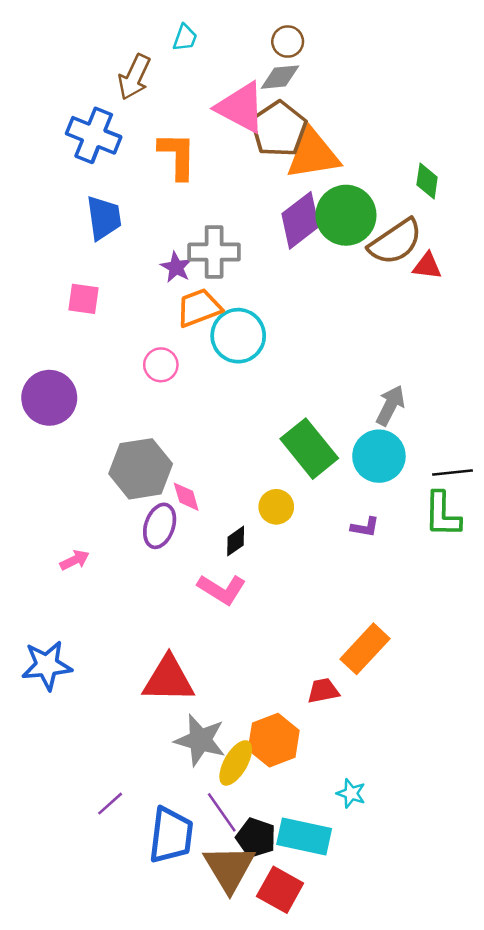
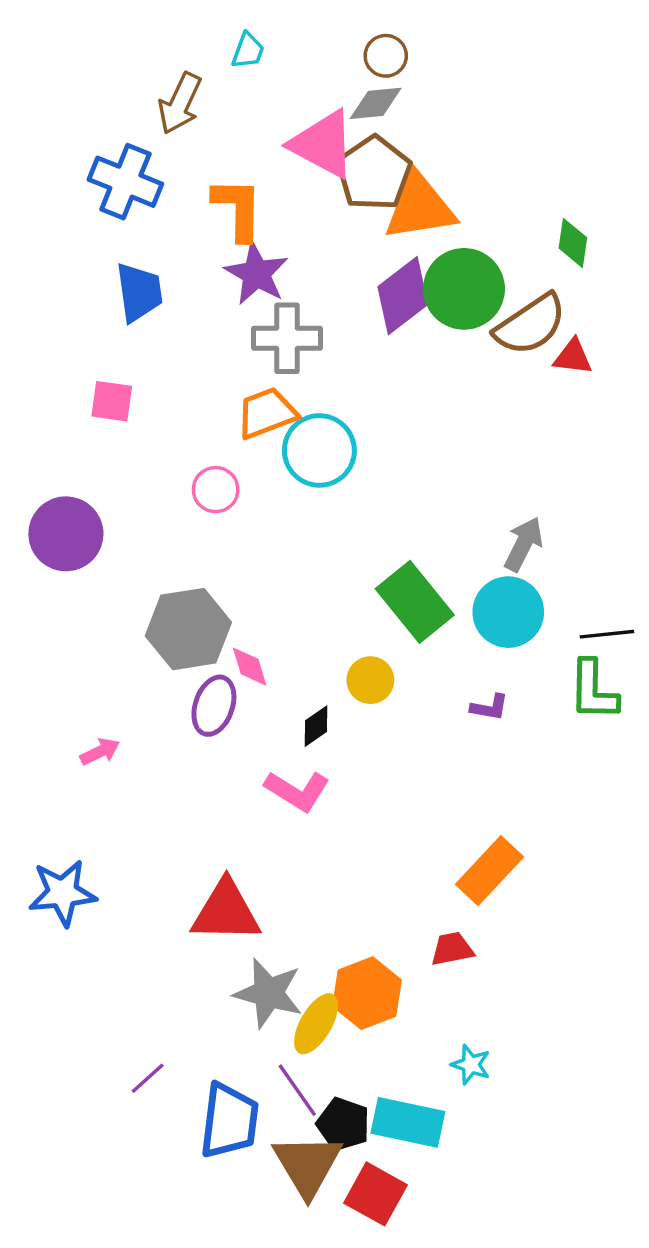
purple star: (176, 267) -> (256, 274), moved, size x1.5
red trapezoid: (323, 691) -> (452, 949), moved

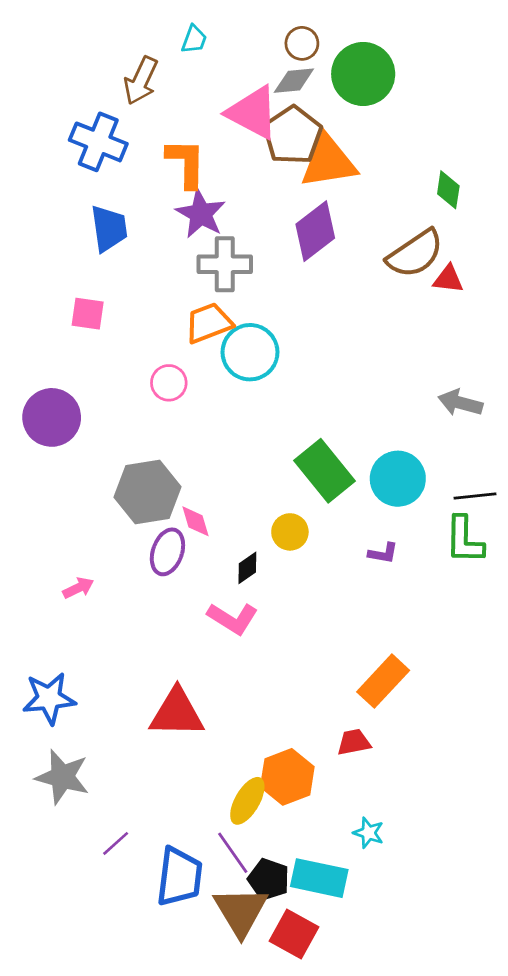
green circle: (464, 289) -> (363, 74), moved
gray arrow: (524, 544) -> (460, 403), moved, turned -102
gray star: (268, 993) -> (62, 777), moved

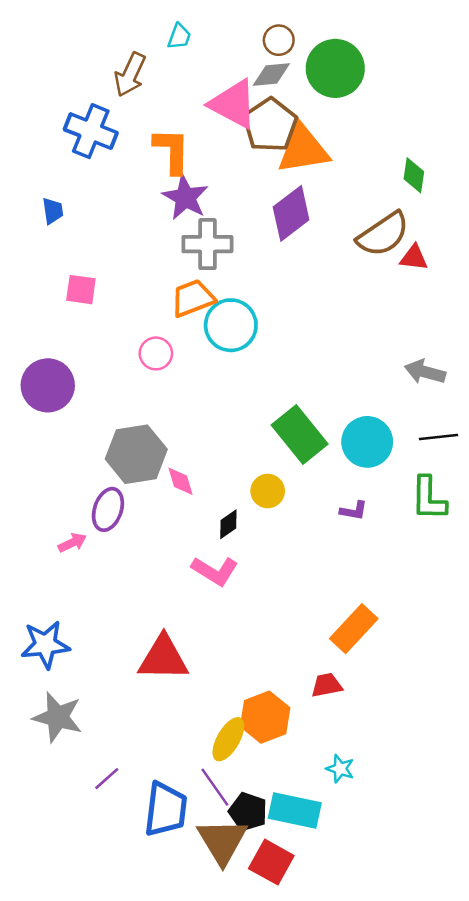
blue trapezoid: (109, 228) -> (53, 211), moved, size x0.6
black line: (475, 496) -> (438, 437), moved
purple ellipse: (167, 552) -> (108, 509), moved

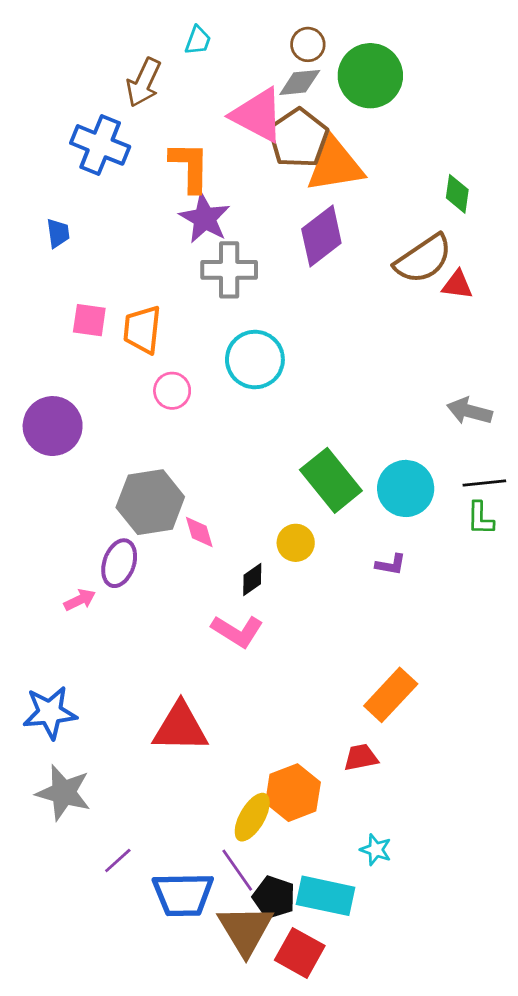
orange trapezoid: (193, 298) -> (142, 330), moved, turned -63
green L-shape: (429, 498) -> (480, 518), moved, size x0.7
blue trapezoid: (166, 809) -> (183, 895), turned 82

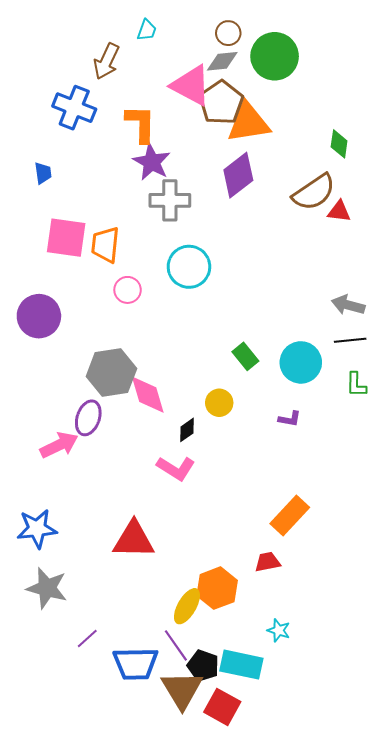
pink square: (89, 320) -> (66, 238), size x1.6
green rectangle: (331, 480) -> (245, 356), size x0.6
black line: (484, 483) -> (350, 340), moved
pink diamond: (199, 532) -> (148, 395), size x1.6
pink arrow: (80, 600) -> (59, 445), size x1.6

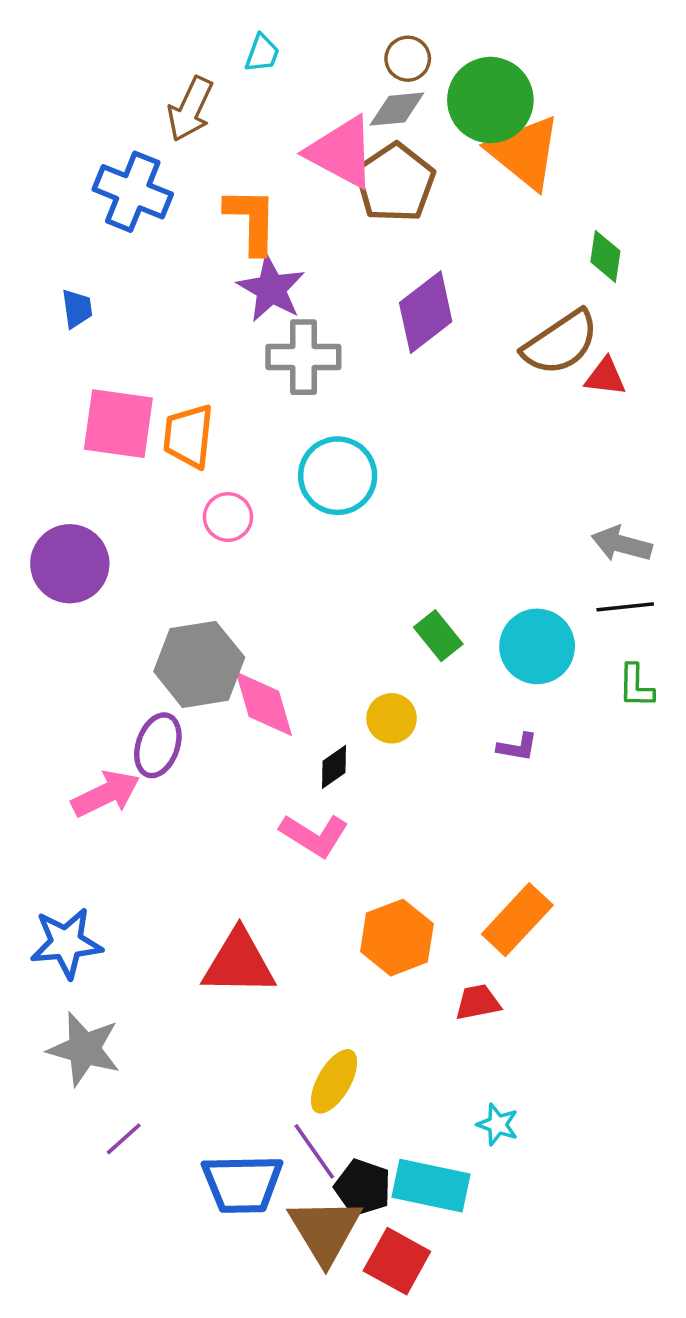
orange triangle: (248, 123) -> (525, 152), moved, turned 48
orange hexagon: (217, 588) -> (397, 938), moved
purple line: (87, 638) -> (124, 1139), moved

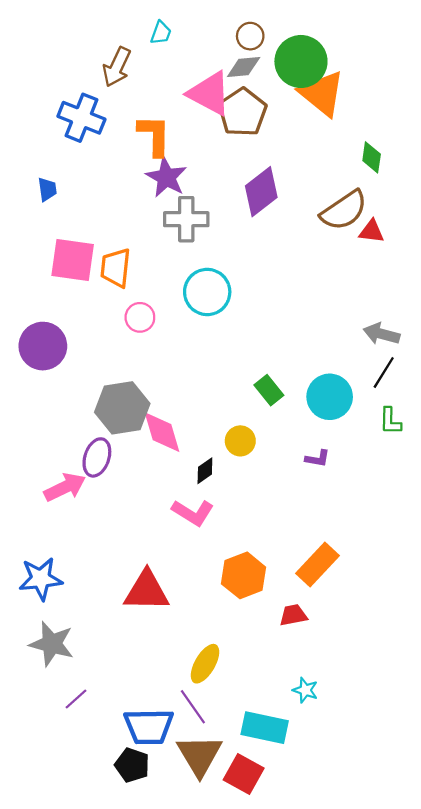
black line: (625, 607) -> (384, 373), turned -52
black pentagon: (363, 1187) -> (132, 765), moved

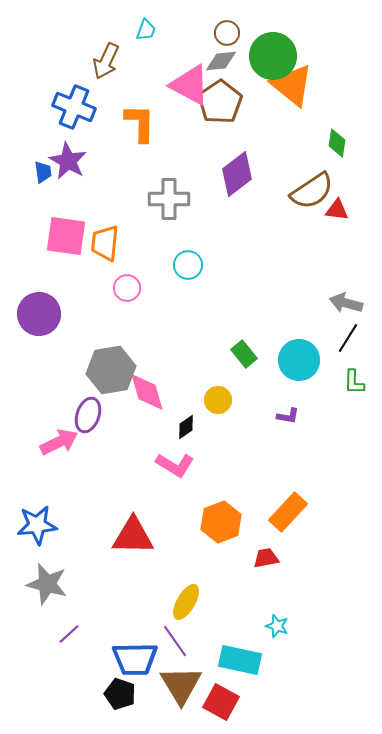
purple star: (166, 177) -> (68, 161), moved
cyan circle: (207, 292) -> (188, 265), size x0.7

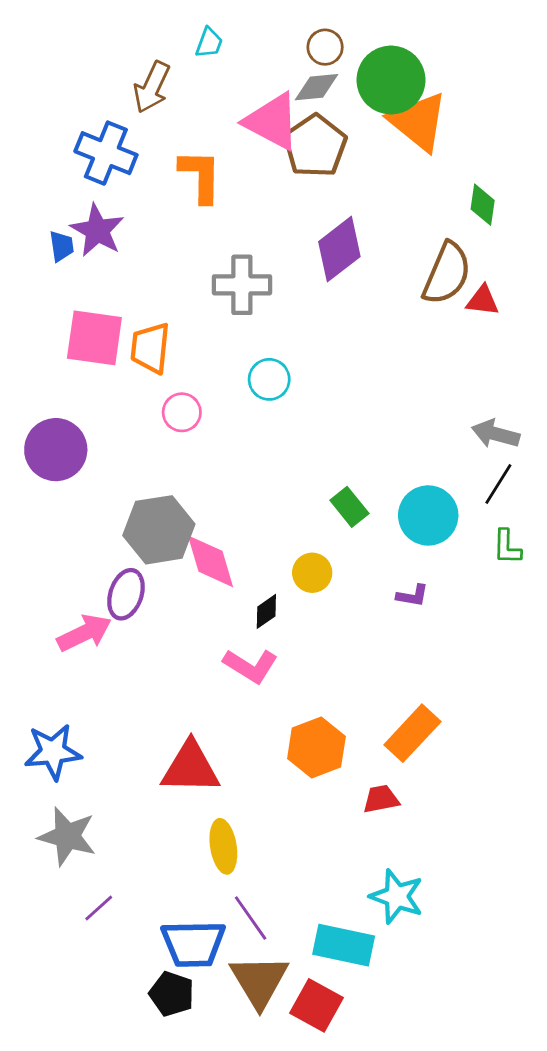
brown semicircle: (312, 191) -> (447, 273), turned -33
yellow ellipse: (186, 602) -> (223, 846), moved, turned -39
cyan star: (277, 626) -> (397, 896), size x1.6

